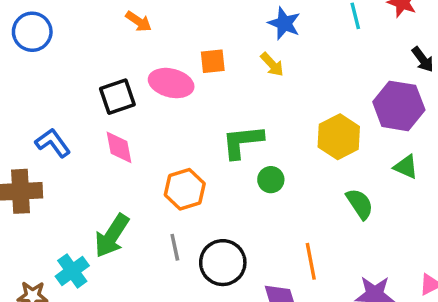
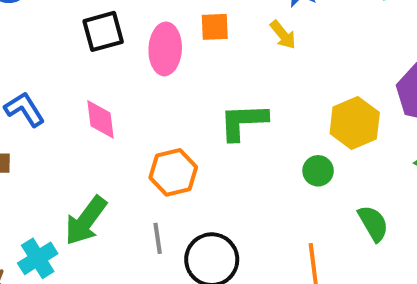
pink ellipse: (171, 83) -> (165, 49), turned 75
black square: (117, 97) -> (103, 31), moved
green circle: (271, 180) -> (318, 171), moved
green semicircle: (360, 204) -> (373, 223), moved

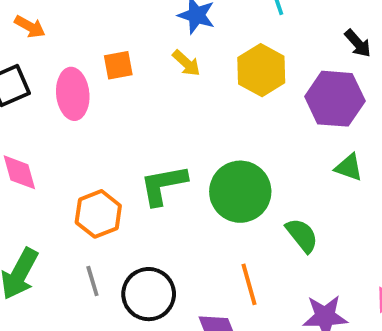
green L-shape: (243, 122) -> (163, 185), moved
yellow hexagon: (355, 123) -> (261, 70), moved
green circle: (318, 171) -> (240, 192), size x2.0

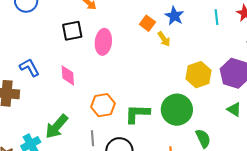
orange square: (118, 65) -> (147, 23), moved, turned 35
yellow hexagon: (261, 70) -> (199, 75), moved
green L-shape: (163, 185) -> (137, 114), moved

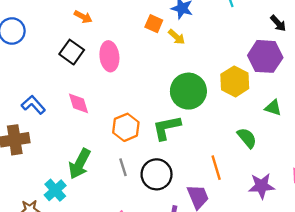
black square: (72, 31) -> (72, 52), turned -30
yellow hexagon: (199, 75) -> (235, 81), moved
green triangle: (234, 109) -> (273, 108), moved
green circle: (177, 110) -> (188, 91), moved

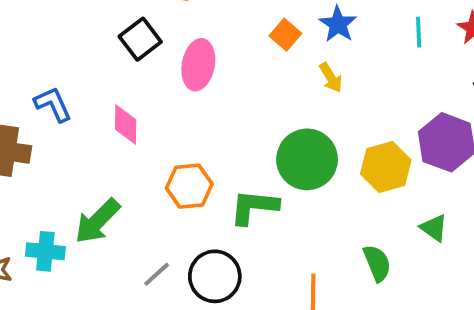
yellow arrow: (177, 37) -> (331, 78), moved
gray line: (123, 167) -> (157, 274), moved, turned 48
cyan cross: (55, 190) -> (45, 251), turned 30

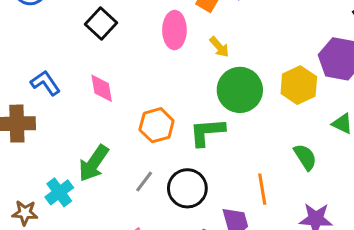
pink ellipse: (198, 65) -> (174, 30), moved
yellow arrow: (331, 78) -> (219, 47), moved
cyan cross: (45, 251) -> (59, 192), turned -32
gray line: (157, 274) -> (144, 182), moved

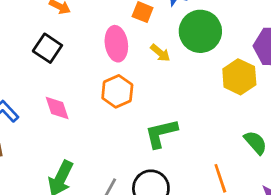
green circle: (240, 90) -> (200, 31), moved
orange hexagon: (157, 125) -> (117, 91), moved

